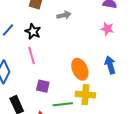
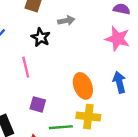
pink star: (107, 29) -> (117, 39), size x1.5
black star: (33, 31) -> (41, 37), moved

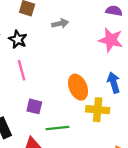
black star: (41, 37) -> (18, 39), moved
yellow cross: (88, 117) -> (98, 110), moved

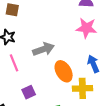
gray arrow: (60, 23) -> (43, 49), moved, size x1.5
purple square: (34, 106) -> (29, 92), turned -32

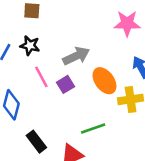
purple square: (29, 92) -> (66, 84), moved

